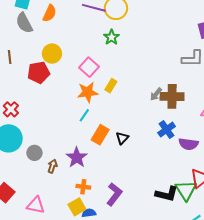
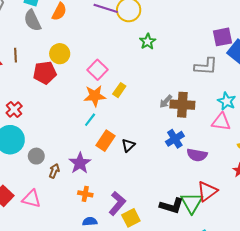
green star: (112, 37) -> (148, 42), moved
pink triangle: (36, 205) -> (31, 199), moved
yellow square: (77, 207) -> (131, 218), moved

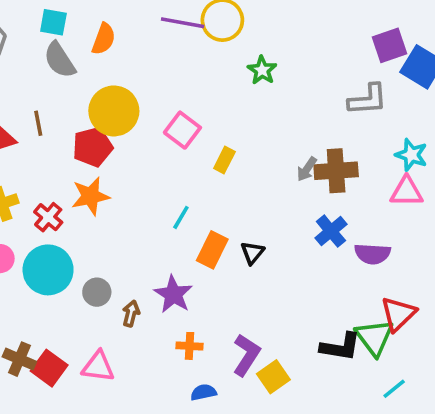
yellow circle: (60, 54) -> (114, 111), size x1.4
orange star: (95, 96) -> (90, 196), moved

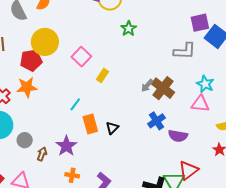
brown cross: (336, 171) -> (163, 88), turned 35
orange rectangle: (212, 250) -> (90, 124), turned -48

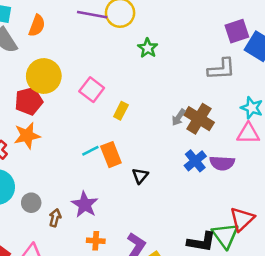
cyan line: (75, 104) -> (90, 151), turned 32
orange rectangle: (90, 124) -> (111, 155), moved
purple semicircle: (178, 136) -> (222, 163), moved

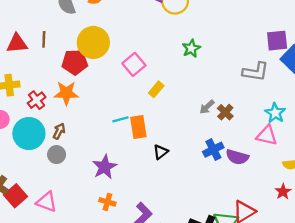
green star: (148, 48) -> (191, 48), moved
brown cross: (199, 119) -> (225, 112), size x0.6
brown arrow: (55, 218) -> (59, 131), moved

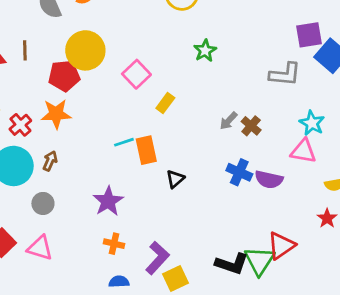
blue cross: (213, 150) -> (239, 172), turned -36
gray circle: (57, 155) -> (43, 203), moved

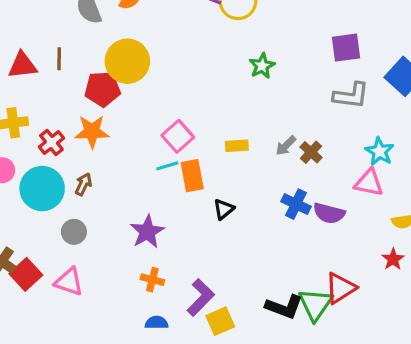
purple square: (309, 35) -> (346, 48), moved
pink square: (136, 74) -> (178, 136), moved
yellow rectangle: (165, 103) -> (237, 146), moved, turned 48

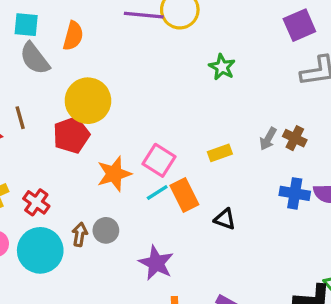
orange star: (92, 132) -> (114, 174), moved
black triangle: (224, 209) -> (225, 219), turned -45
gray circle: (74, 232) -> (106, 230), moved

